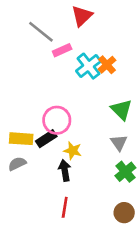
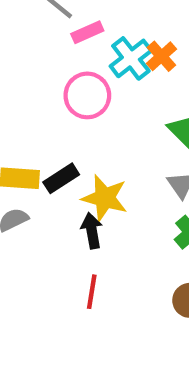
pink circle: (57, 120) -> (87, 95), moved
yellow star: (73, 151) -> (105, 198), size x1.5

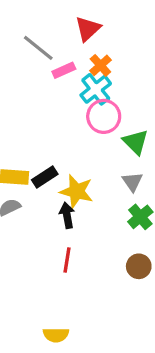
orange cross: (161, 56) -> (100, 65), moved
pink circle: (87, 95) -> (104, 116), moved

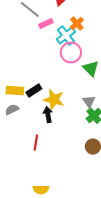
orange cross: (100, 65) -> (77, 24), moved
gray triangle: (132, 182) -> (89, 102), moved
red line: (67, 260) -> (36, 143), moved

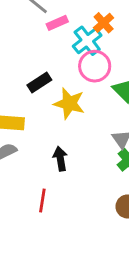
black rectangle: (34, 91) -> (39, 83), moved
yellow star: (54, 100) -> (69, 103), moved

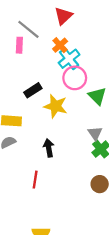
pink rectangle: (57, 23) -> (19, 45), moved, turned -63
orange cross: (104, 23) -> (60, 45), moved

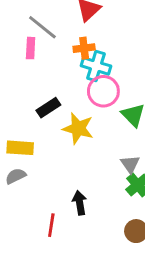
orange cross: (60, 45) -> (84, 48), turned 35
cyan cross: (69, 59) -> (96, 66), turned -35
black arrow: (49, 148) -> (80, 203), moved

